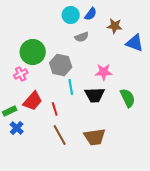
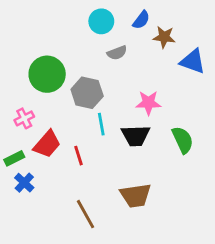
blue semicircle: (91, 14) -> (141, 20), moved
pink cross: (21, 74) -> (24, 118), moved
brown line: (60, 135) -> (86, 214), moved

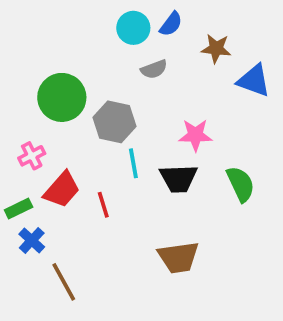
blue semicircle: (141, 20) -> (171, 24), moved
brown line: (86, 214) -> (64, 282), moved

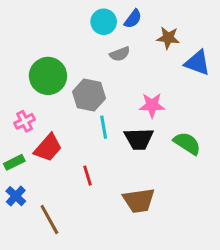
green semicircle: (241, 184) -> (187, 143), turned -32
red line: (103, 205) -> (88, 176), moved
blue cross: (32, 240) -> (16, 196), moved

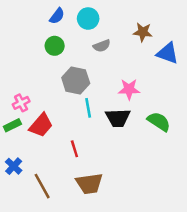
blue semicircle: (133, 19) -> (57, 16), moved
green circle: (48, 76) -> (55, 46), moved, size x0.6
green rectangle: (14, 162) -> (12, 125), moved
brown trapezoid: (139, 200) -> (89, 184), moved

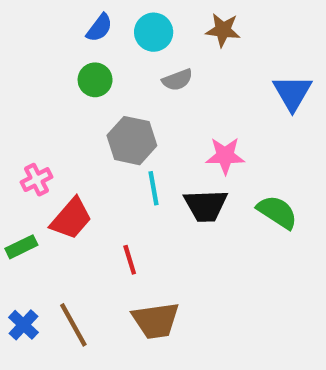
brown star: (143, 32) -> (223, 30), moved
blue triangle: (168, 53) -> (292, 93), turned 40
green rectangle: (12, 125) -> (21, 247), moved
blue cross: (14, 166) -> (23, 325), moved

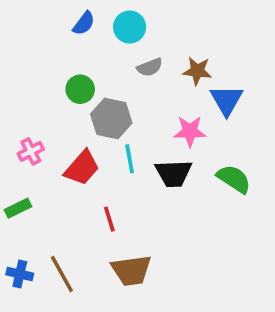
brown star: (223, 30) -> (197, 71), moved
green circle: (95, 80) -> (80, 89), moved
blue triangle: (292, 93) -> (227, 100), moved
red trapezoid: (71, 219) -> (82, 168), moved
blue cross: (23, 325) -> (20, 274), turned -30

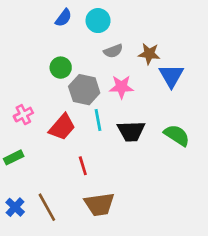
pink star: (190, 131) -> (121, 87), moved
blue cross: (20, 274) -> (15, 207), turned 30

